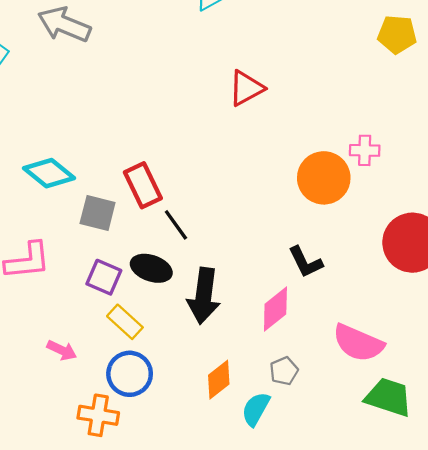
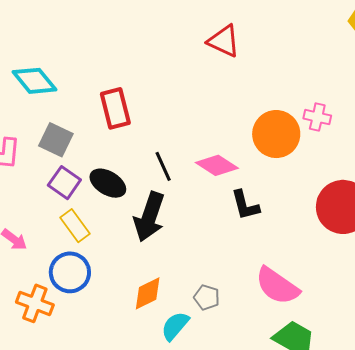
red triangle: (246, 88) -> (224, 41), turned 42
gray square: (98, 213) -> (56, 140), moved
black line: (176, 225) -> (163, 166), moved
pink diamond: (275, 309) -> (217, 165), moved, turned 60
gray pentagon: (284, 371) -> (207, 297), turned 30

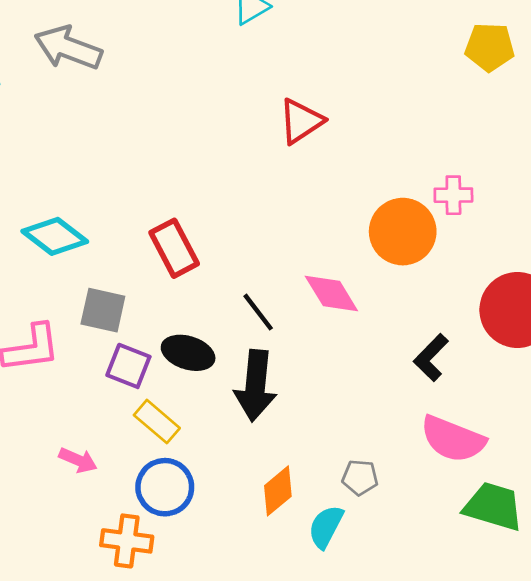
red triangle: (224, 41) -> (301, 121), turned -45
pink diamond: (217, 165) -> (331, 294), turned 39
black L-shape: (245, 205) -> (431, 358), moved, turned 72

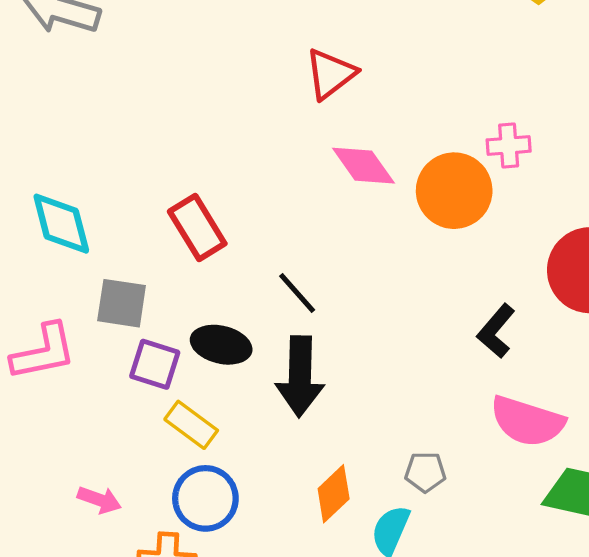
cyan diamond: (55, 236) -> (61, 224), turned 42
pink diamond: (331, 294) -> (363, 166), moved
pink arrow: (78, 460) -> (99, 500), moved

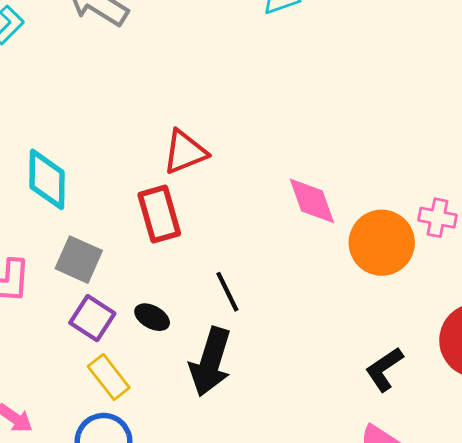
red triangle: (330, 74) -> (185, 152), moved
black ellipse: (221, 345) -> (152, 317), size x0.7

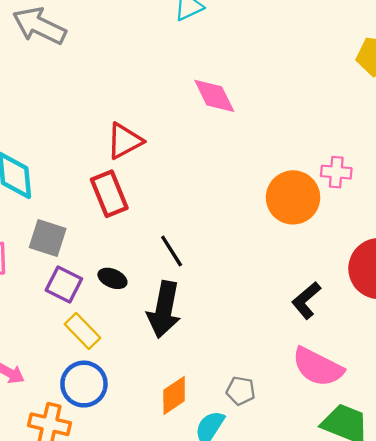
pink diamond: (312, 201) -> (214, 96), moved

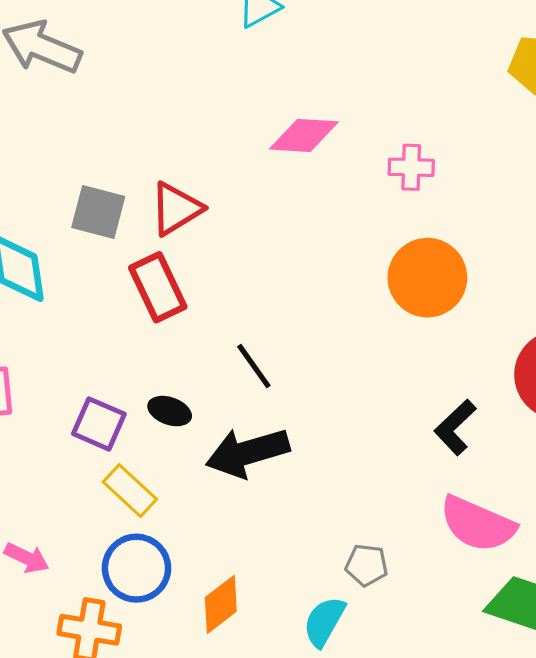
pink diamond: (214, 96) -> (304, 135), turned -57
pink cross: (336, 172) -> (411, 167), moved
gray square: (48, 238) -> (98, 212), moved
black arrow: (164, 310) -> (248, 452), turned 66
orange diamond: (174, 395) -> (221, 604), moved

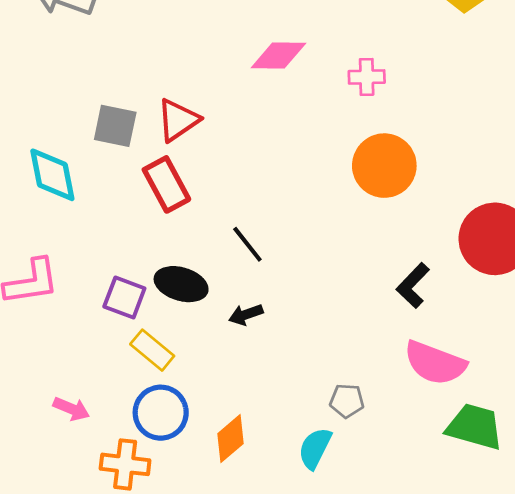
black ellipse: (170, 411) -> (181, 284), size x1.5
black arrow: (248, 452) -> (246, 314), size x0.5

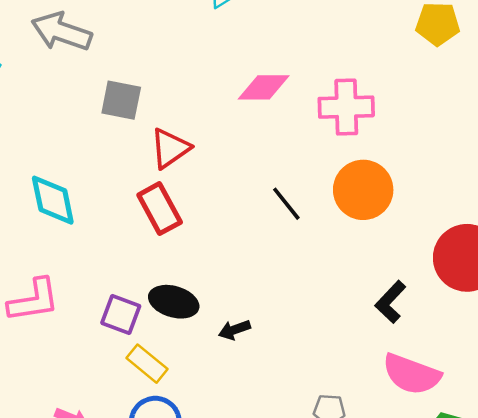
pink cross: (367, 77) -> (346, 107), size x1.6
gray square: (115, 126) -> (121, 100), moved
black line: (247, 244) -> (286, 204), moved

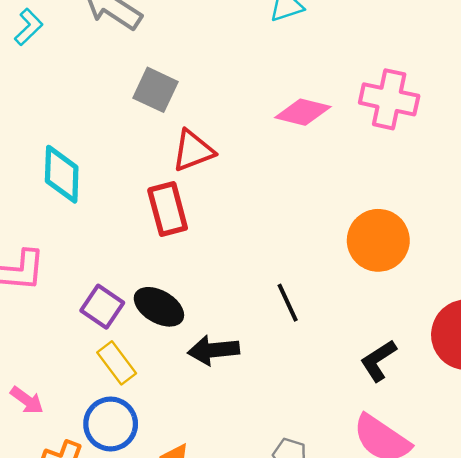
pink cross: (346, 107) -> (389, 99), moved
black line: (286, 204) -> (288, 303), moved
black arrow: (234, 330) -> (213, 350), size x1.5

